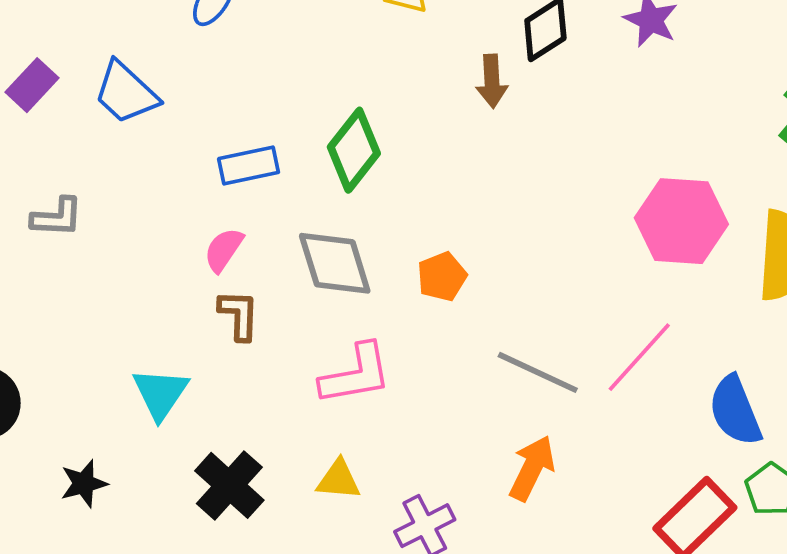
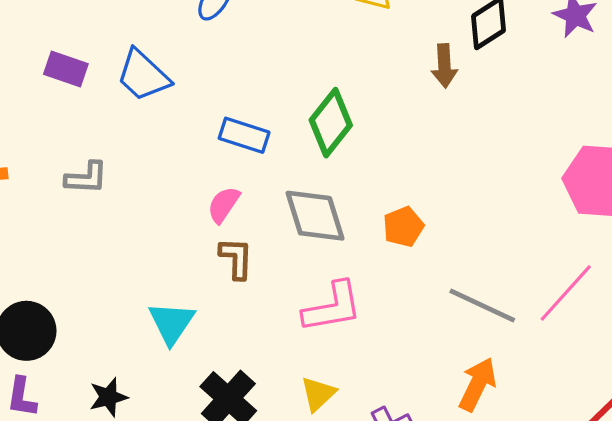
purple rectangle: (32, 85) -> (66, 69), turned 66
blue rectangle: (249, 166) -> (244, 135), turned 30
yellow triangle: (339, 480) -> (318, 394), turned -48

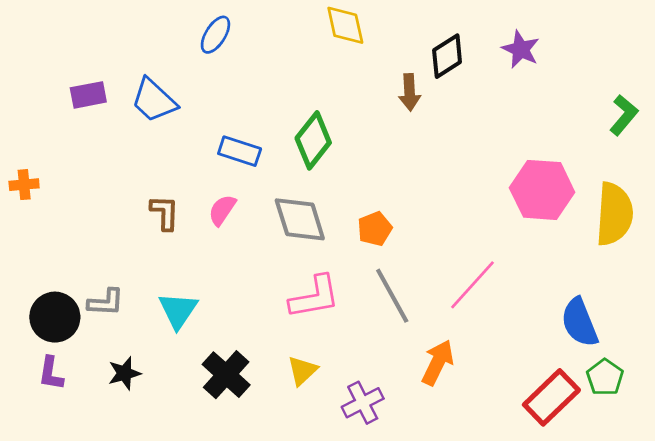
purple rectangle: (66, 69) -> (88, 95), turned -30
gray L-shape: (86, 178) -> (106, 302), moved
brown L-shape: (236, 258) -> (165, 213), moved
pink line: (566, 293) -> (472, 285), moved
gray line: (482, 306) -> (392, 296), moved, turned 36

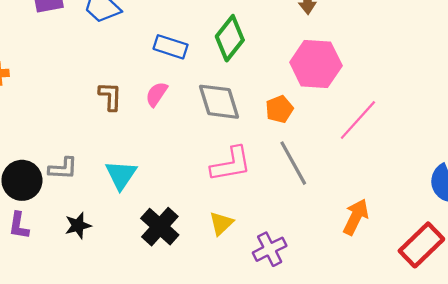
pink hexagon: (542, 190) -> (316, 64), moved
pink line: (472, 285) -> (358, 120), moved
orange arrow: (438, 363) -> (356, 217), moved

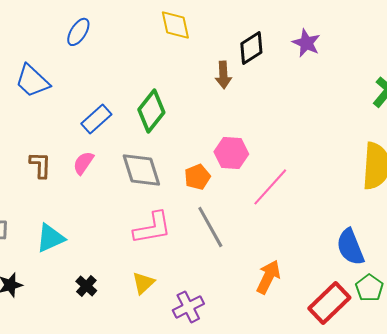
blue rectangle: (171, 47) -> (96, 119), turned -60
pink hexagon: (316, 64) -> (231, 153), moved, size x0.7
cyan triangle: (121, 175) -> (50, 238), turned 32
black cross: (160, 227) -> (86, 286), size x0.6

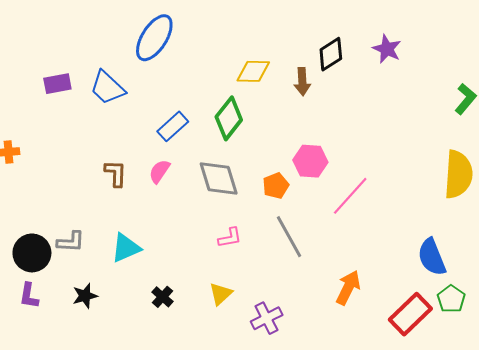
yellow diamond: (175, 25) -> (253, 71), moved, turned -76
blue ellipse: (78, 32) -> (154, 38), size x1.6
pink L-shape: (152, 228) -> (230, 238), size x0.6

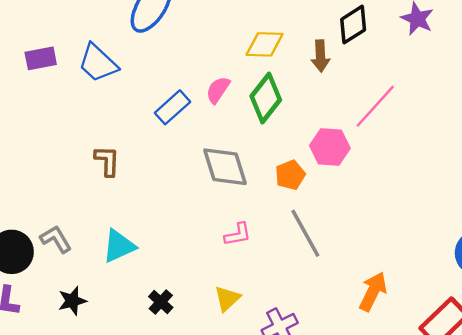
green diamond: (229, 118) -> (266, 98), moved
pink semicircle: (159, 171) -> (218, 90), moved
pink line: (350, 196) -> (375, 106), moved
gray L-shape: (71, 242) -> (56, 239), turned -124

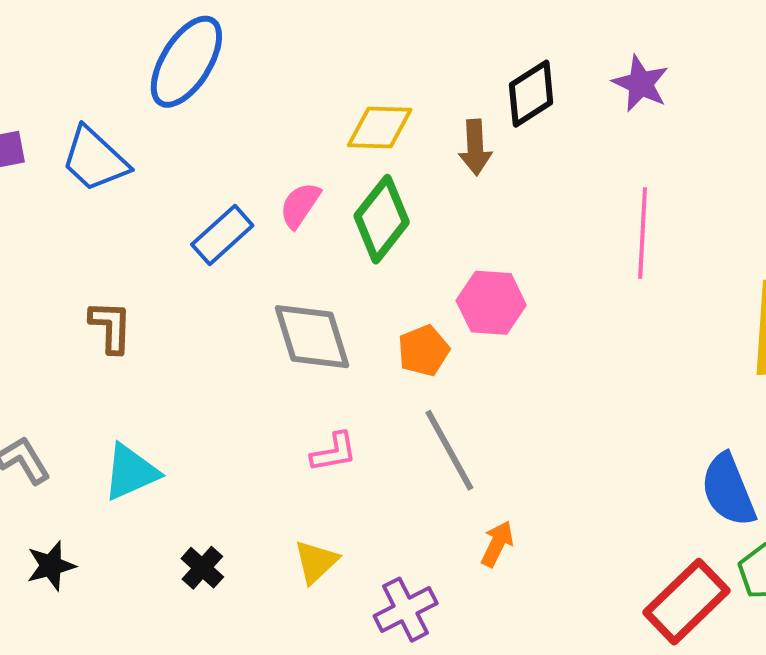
pink line: (375, 106) -> (643, 233), moved, turned -39
orange arrow: (373, 292) -> (497, 544), moved, size x0.7

